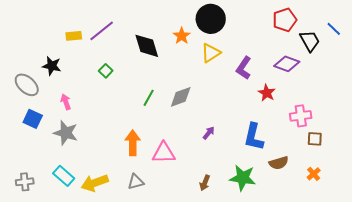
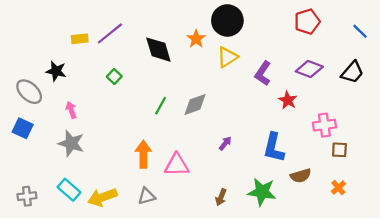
black trapezoid: (310, 41) -> (352, 72), moved, turned 70
blue square: (33, 119) -> (23, 128), moved

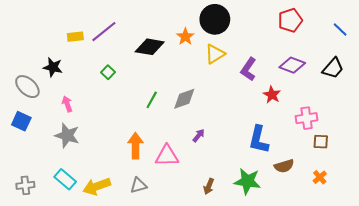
black diamond: (158, 50) -> (150, 47), turned -64
purple arrow: (225, 143) -> (199, 135), moved

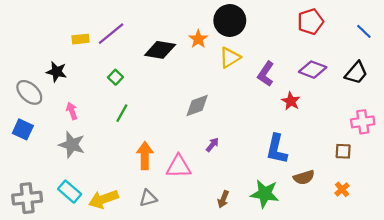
green line: (152, 100) -> (122, 113), moved
pink cross: (307, 118) -> (363, 122), moved
gray cross: (25, 185) -> (27, 198), size x1.5

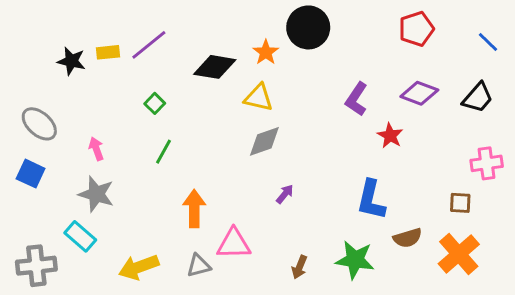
yellow triangle: (230, 58) -> (259, 98), moved, turned 45
black star: (57, 72) -> (71, 61), moved
pink triangle: (179, 167) -> (234, 244), moved
orange cross: (342, 189) -> (459, 254), size x2.0
cyan rectangle: (70, 192) -> (80, 236), moved

